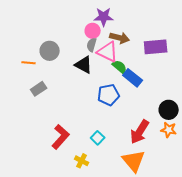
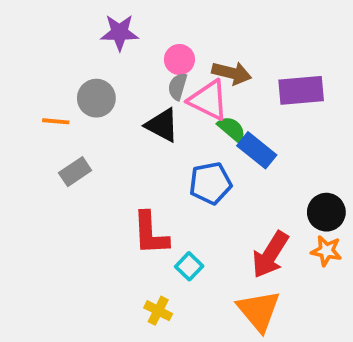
purple star: (104, 17) -> (120, 32), moved
red L-shape: (61, 137) -> (150, 233), moved, turned 135

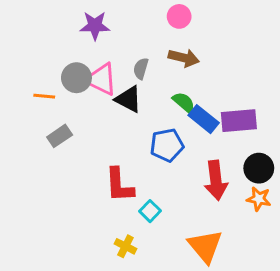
pink circle: (179, 59) -> (179, 16), moved
purple rectangle: (301, 90) -> (239, 121), moved
pink triangle: (208, 100) -> (101, 79), moved
red arrow: (270, 255) -> (216, 180), moved, turned -39

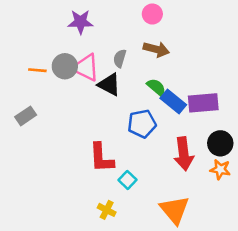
orange line: (44, 96) -> (37, 70), moved
gray rectangle: (60, 136) -> (26, 116), moved

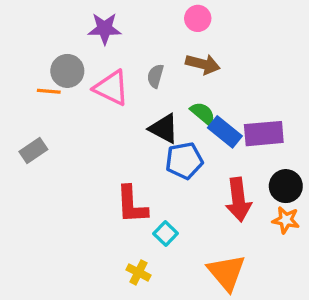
gray circle: (65, 66) -> (67, 71), moved
black triangle: (109, 85) -> (164, 128), moved

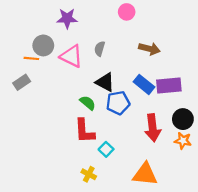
brown arrow: (203, 64) -> (149, 49), moved
green semicircle: (203, 113) -> (88, 103), moved
gray rectangle: (33, 151) -> (22, 82), moved
orange triangle: (227, 272) -> (145, 174), turned -44

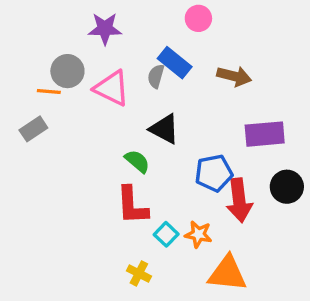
blue rectangle: (144, 84) -> (175, 63), moved
blue pentagon: (118, 103) -> (214, 173), moved
orange star: (183, 141) -> (198, 234), moved

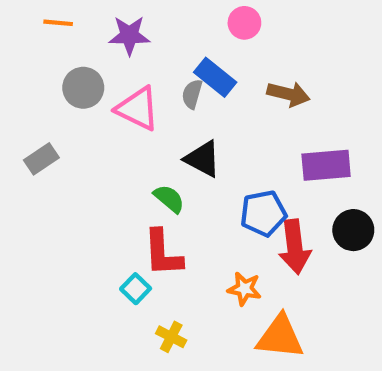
orange line: (49, 91) -> (58, 23), moved
cyan square: (166, 234) -> (136, 289), moved

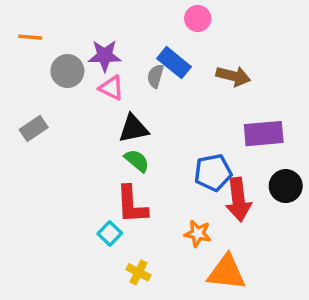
orange line: (58, 23) -> (30, 37), moved
purple star: (129, 35) -> (105, 56), moved
pink triangle: (138, 109) -> (111, 88), size x0.7
black triangle: (203, 159) -> (133, 129), moved, turned -40

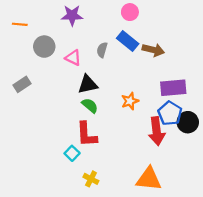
purple star: (105, 56) -> (72, 15), moved
blue rectangle: (174, 63) -> (128, 41), moved
blue pentagon: (213, 173) -> (170, 113), moved, turned -30
orange star: (198, 233) -> (130, 101), moved, turned -30

